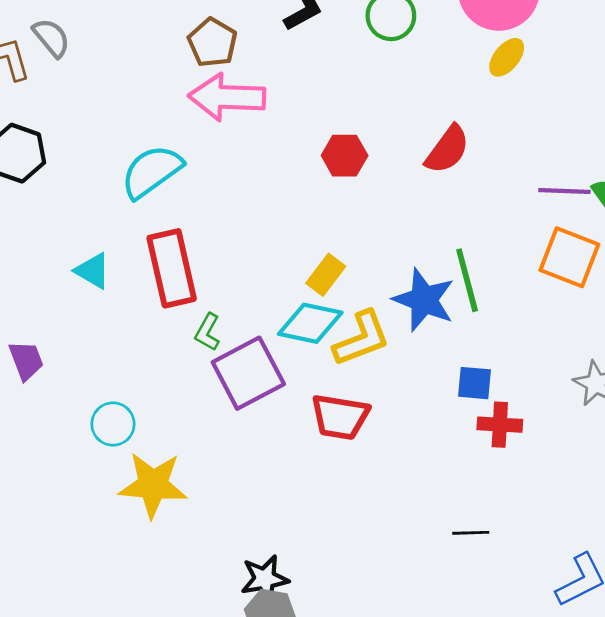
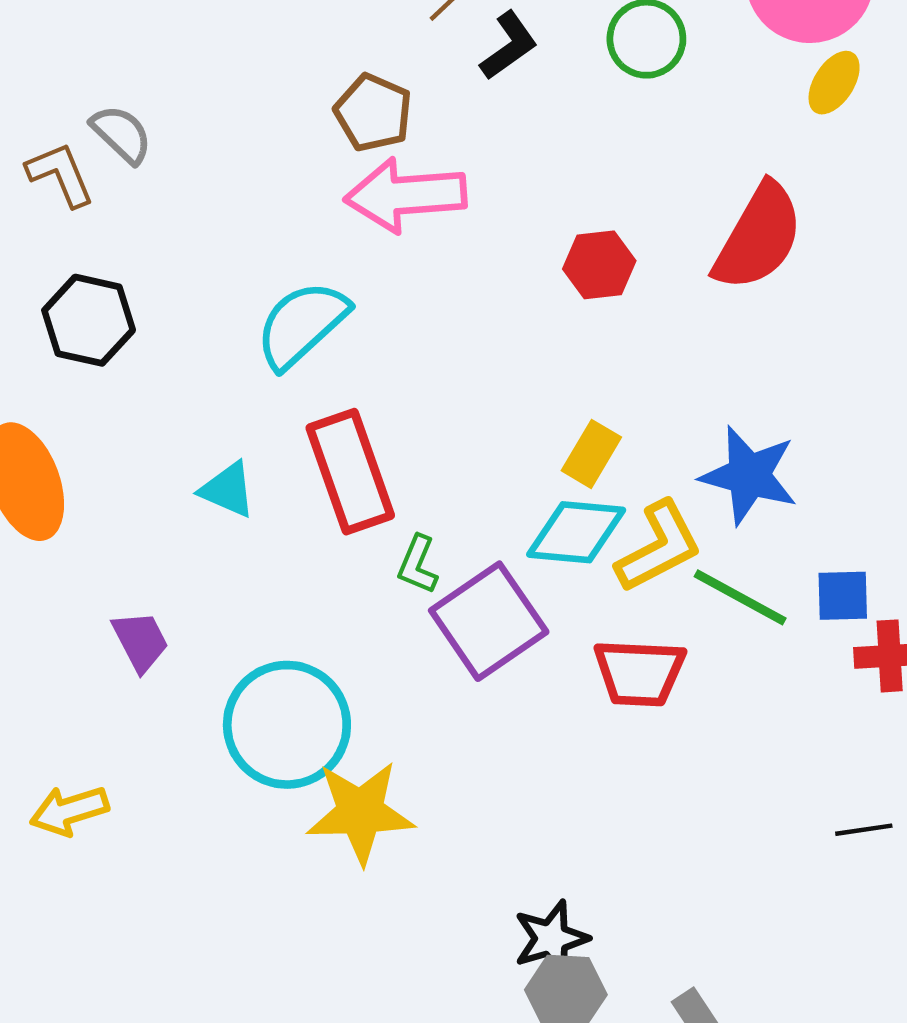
red semicircle: (447, 150) -> (758, 237), size x1.4
green line: (467, 280) -> (740, 597), moved, turned -40
cyan circle: (113, 424) -> (287, 725), size x1.8

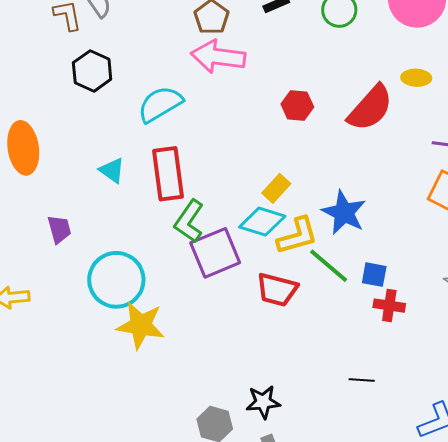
yellow ellipse: (834, 83) -> (416, 78), moved, turned 48
black hexagon: (89, 320) -> (92, 71), moved
green L-shape: (418, 565) -> (189, 221), size x1.6
black star: (551, 938) -> (263, 402), moved

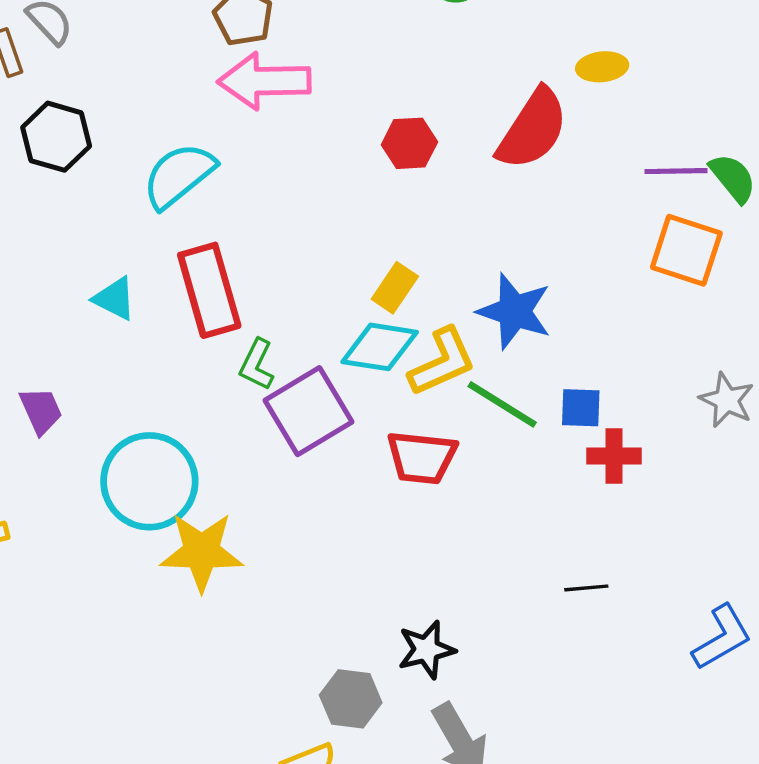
green L-shape: (189, 221) -> (257, 365), size x0.7

